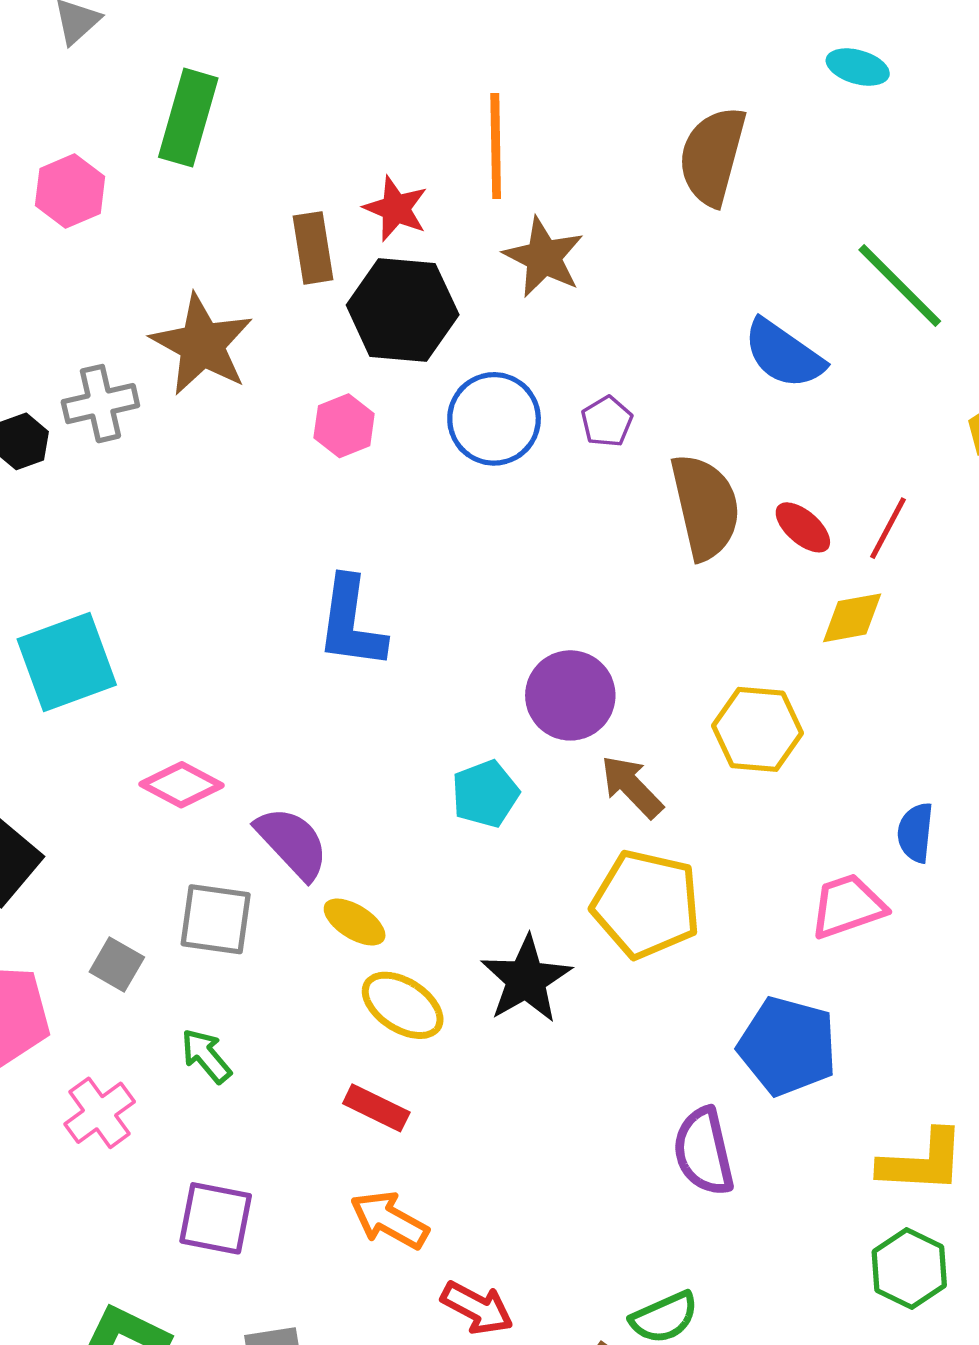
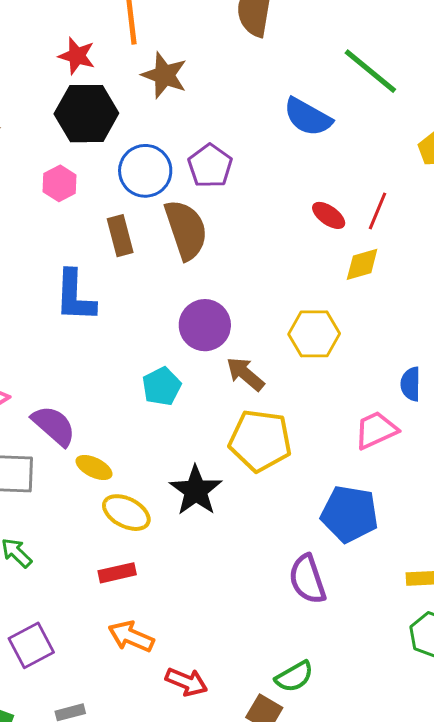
brown rectangle: (313, 248) -> (120, 236), moved
purple pentagon: (607, 422) -> (210, 166), size x1.5
brown semicircle: (705, 507) -> (186, 230), moved
red rectangle: (376, 1108) -> (117, 573), turned -33
purple square: (216, 1218) -> (31, 645), turned -33

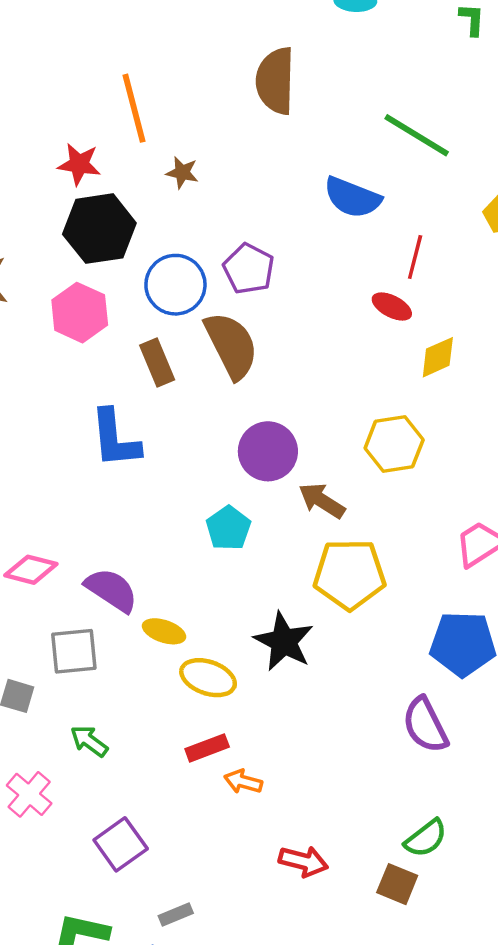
brown star: (164, 75) -> (182, 173), size x0.6
pink hexagon: (60, 183) -> (80, 313), size x1.4
red line: (378, 211) -> (415, 257), moved
orange arrow: (131, 636) -> (243, 782), moved, size x0.7

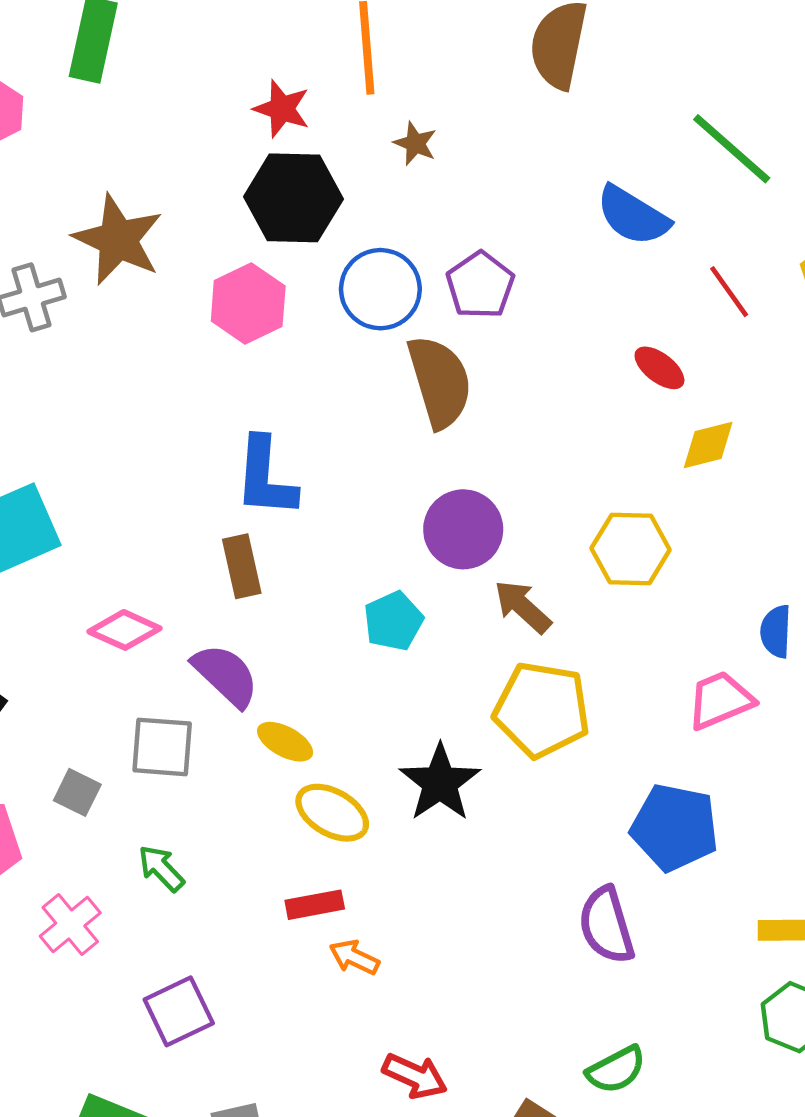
red line: (415, 257) -> (729, 292), moved, turned -60
brown rectangle: (157, 363) -> (242, 566), moved
green semicircle: (426, 838) -> (616, 1070), moved

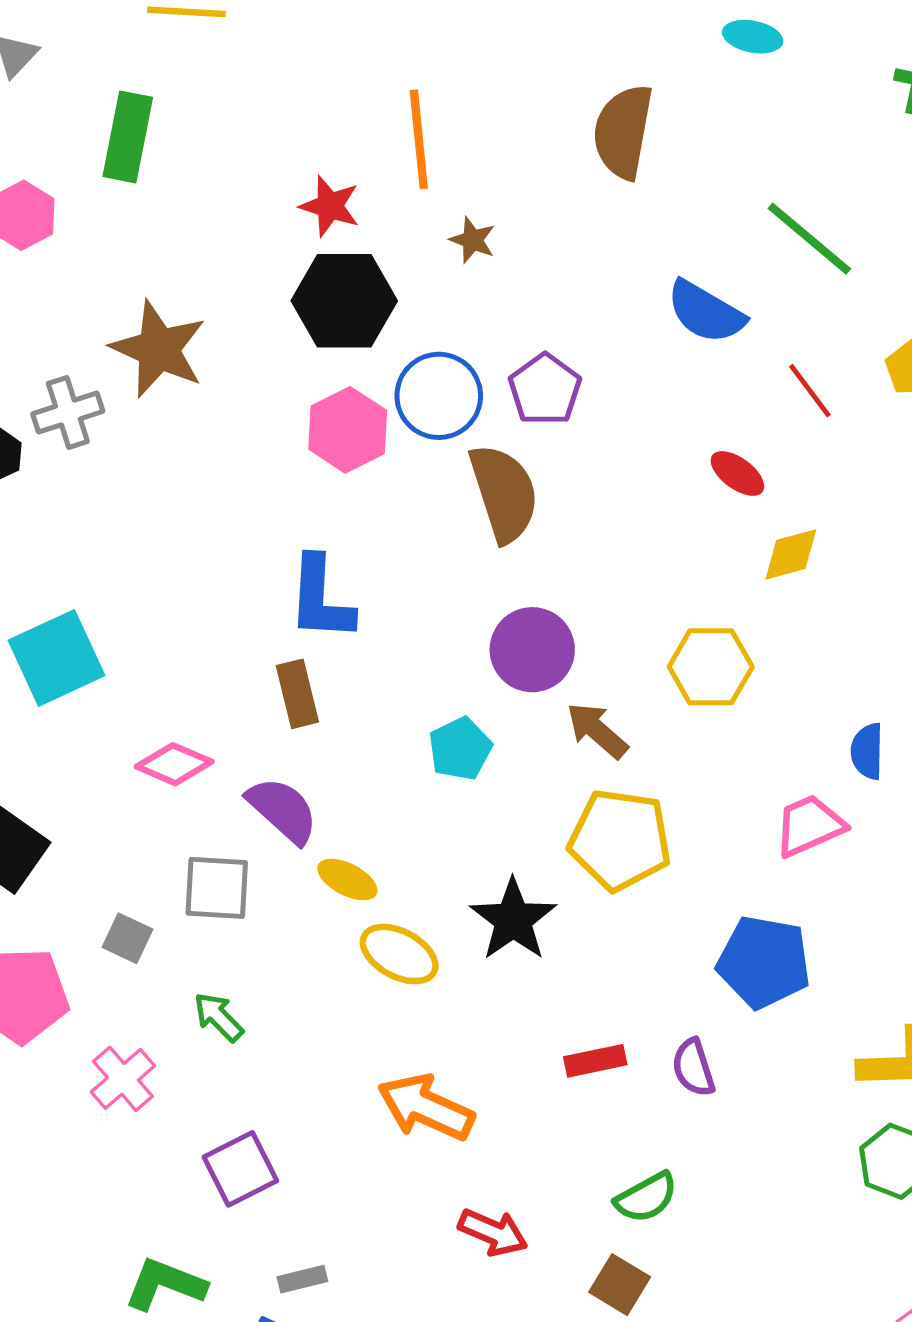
pink hexagon: (248, 304) -> (348, 430), moved
red rectangle: (315, 905) -> (595, 1061), moved
purple semicircle: (606, 925) -> (693, 1068), size x0.7
orange arrow: (354, 957) -> (426, 1107), size x1.8
green semicircle: (616, 1070) -> (646, 1197), moved

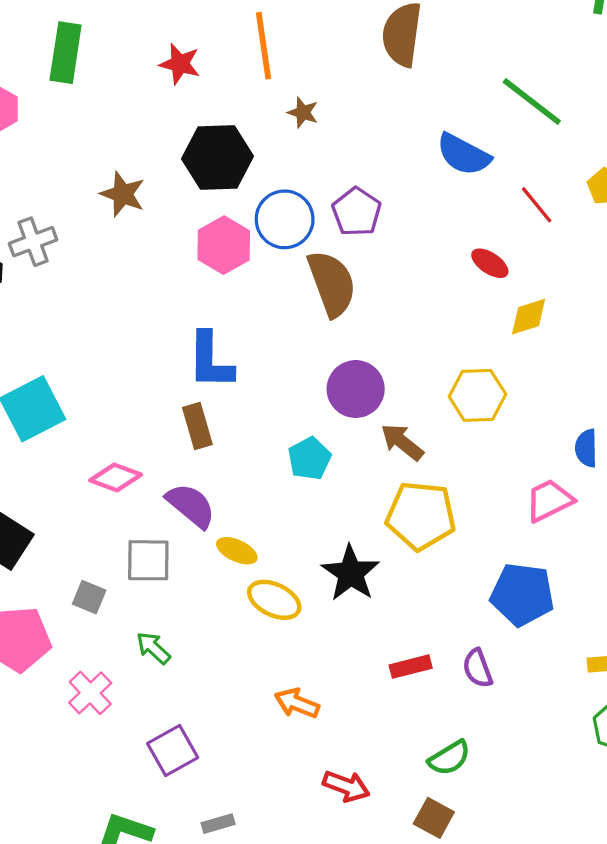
red star: (330, 206) -> (180, 64), moved
brown star: (158, 349) -> (123, 194), moved, size x0.7
orange arrow: (426, 1107) -> (297, 703), size x0.7

